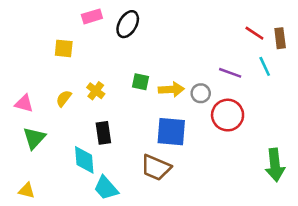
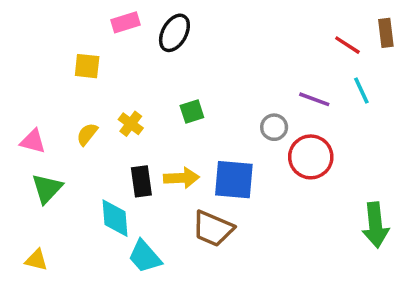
brown rectangle: (280, 38) -> (386, 33), moved
green square: (141, 82) -> (192, 111), turned -30
yellow arrow: (171, 89) -> (181, 178), moved

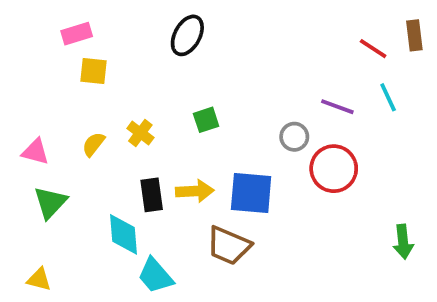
pink rectangle: (126, 22) -> (77, 34), moved
green arrow: (375, 225) -> (403, 242), size x0.7

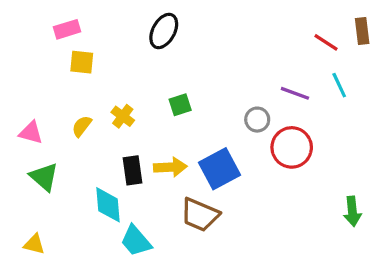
blue square: (251, 193) -> (220, 169), turned -33
green triangle: (50, 202) -> (44, 177), turned -32

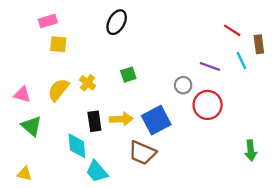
brown rectangle: (362, 31) -> (259, 44), moved
yellow semicircle: (82, 126) -> (58, 90), size x1.5

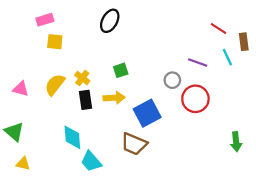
yellow arrow: (121, 119) -> (114, 98), moved
black rectangle: (94, 121) -> (86, 100), moved
green triangle: (31, 126) -> (14, 132), moved

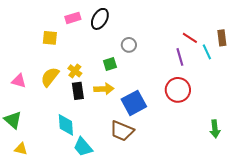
pink rectangle: (45, 20) -> (73, 18), moved
red line: (219, 29) -> (190, 38), moved
purple line: (198, 63) -> (180, 57), turned 54
gray circle: (172, 80) -> (129, 45), moved

